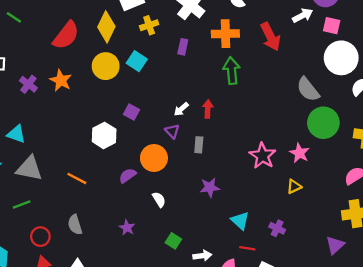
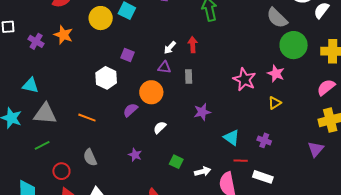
purple triangle: (172, 131) -> (164, 67), turned -32
white semicircle: (159, 200) -> (160, 127), turned -96

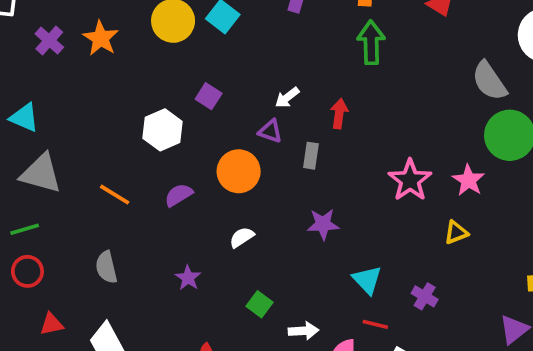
red arrow: (193, 45) -> (339, 114), moved
purple semicircle: (130, 110) -> (179, 195), moved
red circle: (61, 171) -> (27, 271), moved

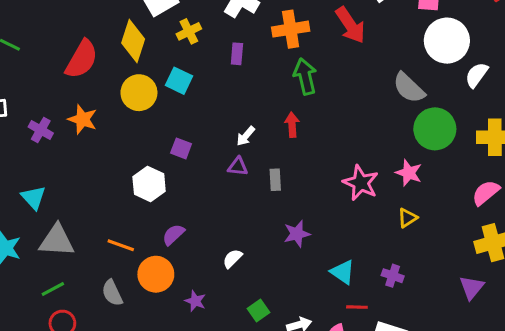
red arrow: (339, 114) -> (292, 125), moved
cyan triangle: (24, 118) -> (33, 198), turned 36
orange circle: (239, 171) -> (156, 274), moved
gray semicircle: (106, 267) -> (112, 293), moved
green square: (259, 304) -> (258, 310), turned 30

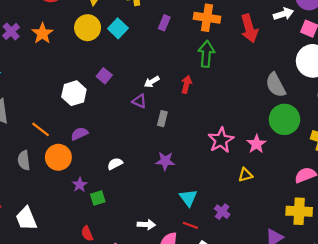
green square: (258, 310) -> (98, 198), moved

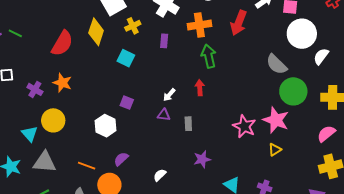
yellow circle: (88, 28) -> (53, 120), moved
red arrow: (249, 28) -> (239, 23), turned 55
pink star: (256, 144) -> (276, 120), size x1.5

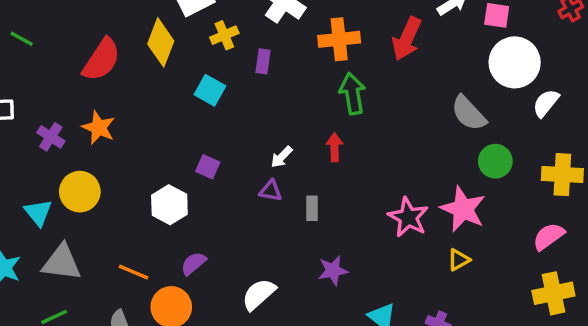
purple rectangle: (164, 41) -> (263, 61), moved
green circle: (293, 91) -> (495, 161), size x0.7
white semicircle: (160, 175) -> (259, 294), size x1.5

